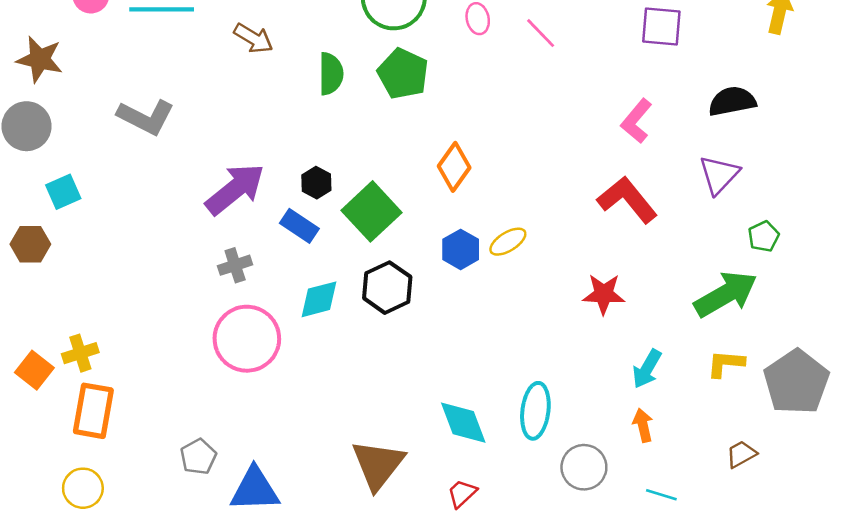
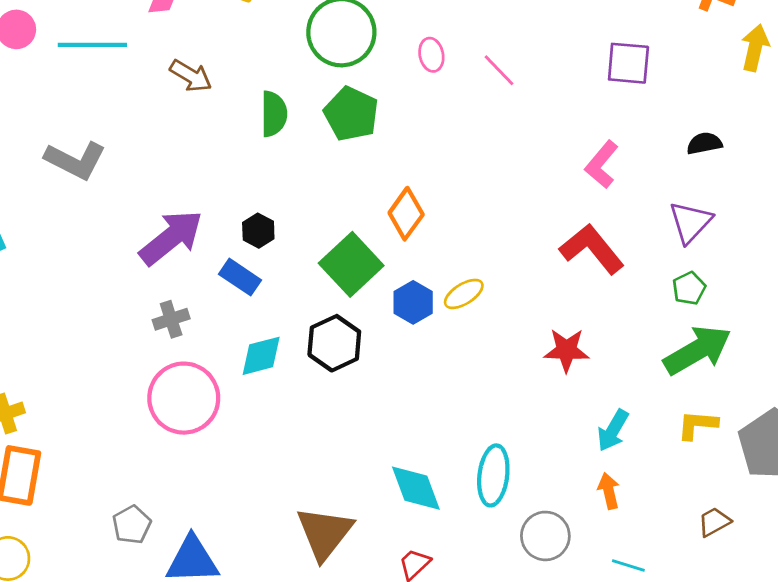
black semicircle: (732, 101) -> (704, 143), size x0.7
green square: (371, 211) -> (351, 264), moved
green pentagon: (764, 236) -> (689, 288), moved

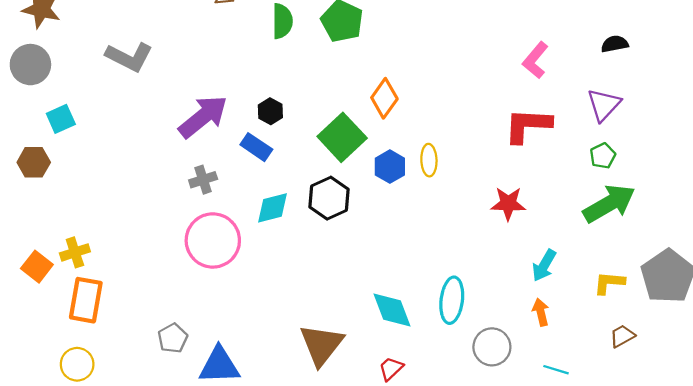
red L-shape: (592, 249) -> (528, 125), turned -48
yellow ellipse: (464, 294) -> (429, 160), turned -60
yellow L-shape: (697, 425) -> (609, 283), moved

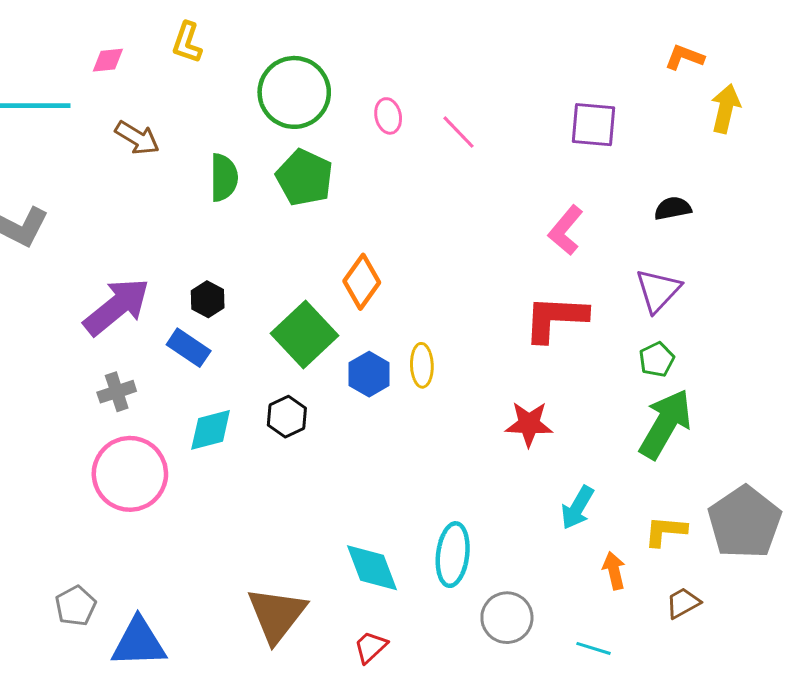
black hexagon: (329, 198) -> (287, 417), size x0.7
green arrow: (609, 204) -> (665, 424), turned -30
orange arrow: (541, 312) -> (614, 571), moved

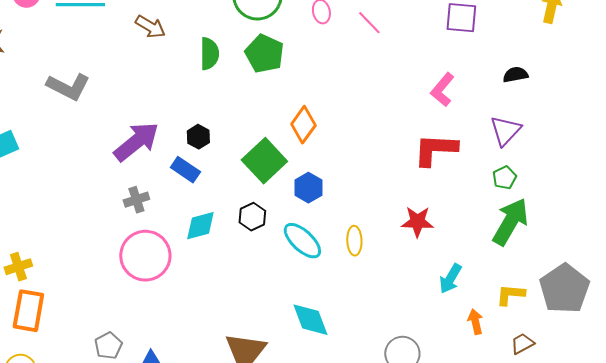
yellow ellipse: (422, 365) -> (354, 241), moved
cyan ellipse: (453, 555) -> (302, 241), moved, turned -54

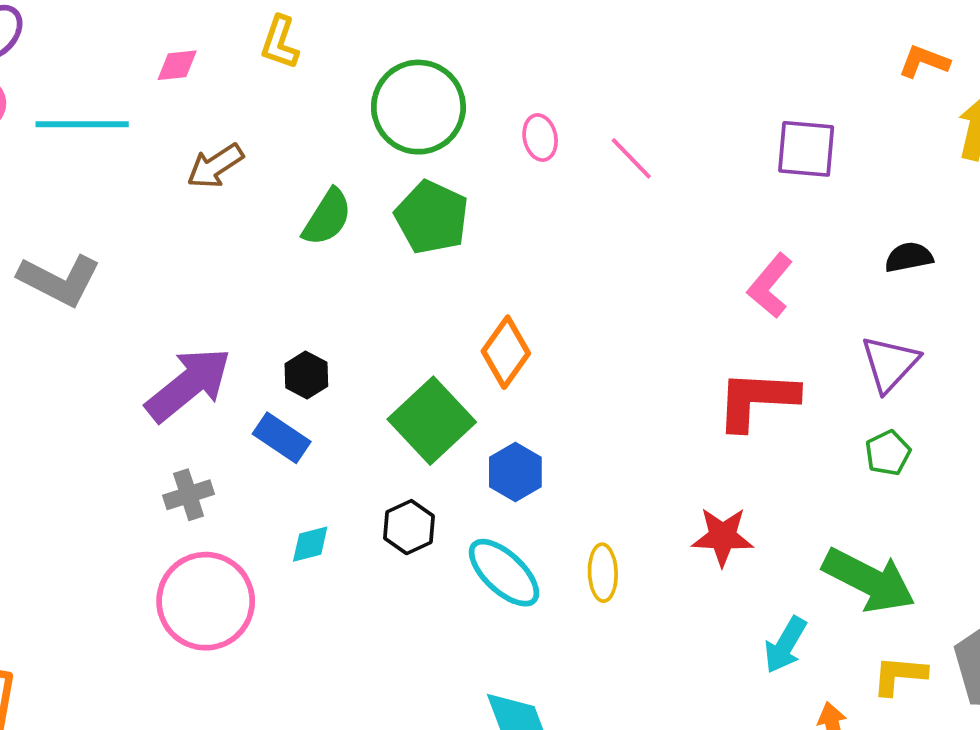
brown arrow: (150, 27) -> (215, 166), turned 116
green semicircle: (209, 54) -> (327, 217), turned 32
green arrow: (510, 222) -> (869, 580), moved, turned 87
cyan diamond: (200, 226) -> (310, 544), size x0.7

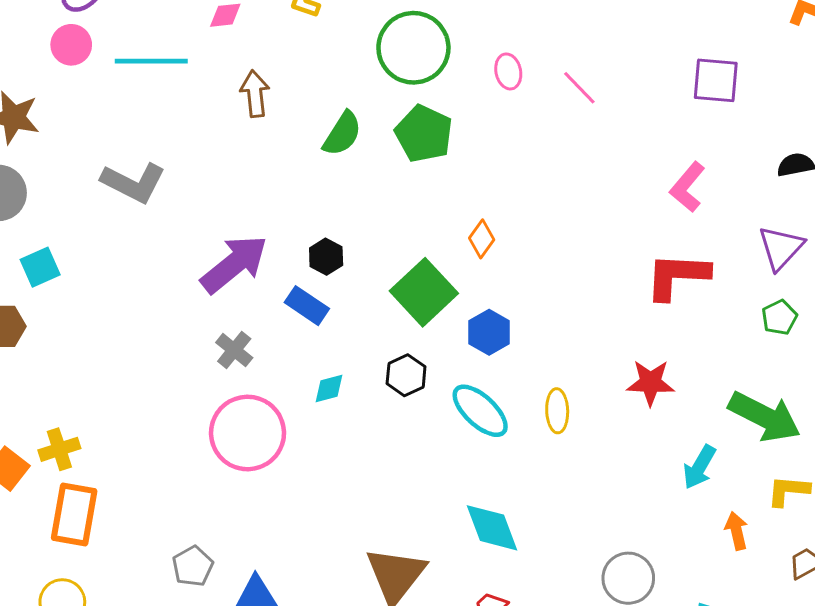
brown arrow: (215, 166) -> (255, 94), turned 117
orange diamond: (506, 352) -> (482, 239), size x0.7
gray cross: (189, 495) -> (234, 350), turned -33

